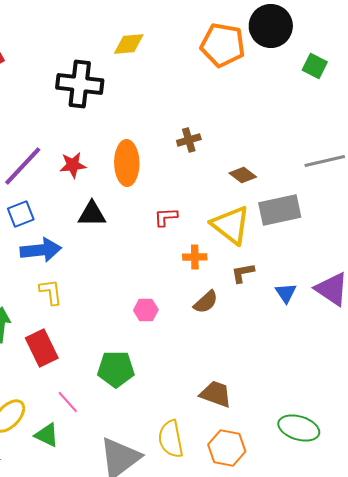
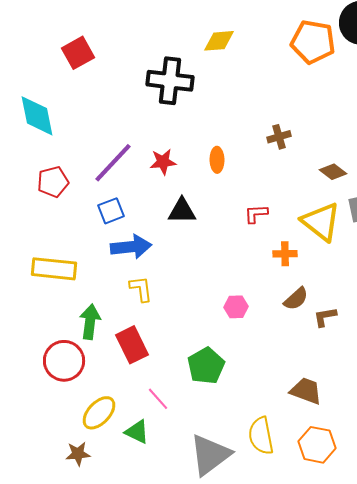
orange ellipse: (127, 163) -> (217, 160), size x0.6
brown L-shape: (243, 273) -> (325, 317), moved
green pentagon: (116, 369) -> (206, 366), turned -30

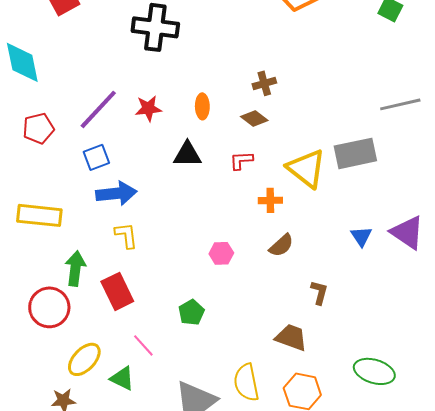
brown diamond: (333, 172) -> (254, 118), moved
black triangle: (182, 211) -> (187, 154), moved
brown L-shape: (325, 317) -> (319, 292), moved, turned 115
green pentagon: (206, 366) -> (191, 312), size x0.7

